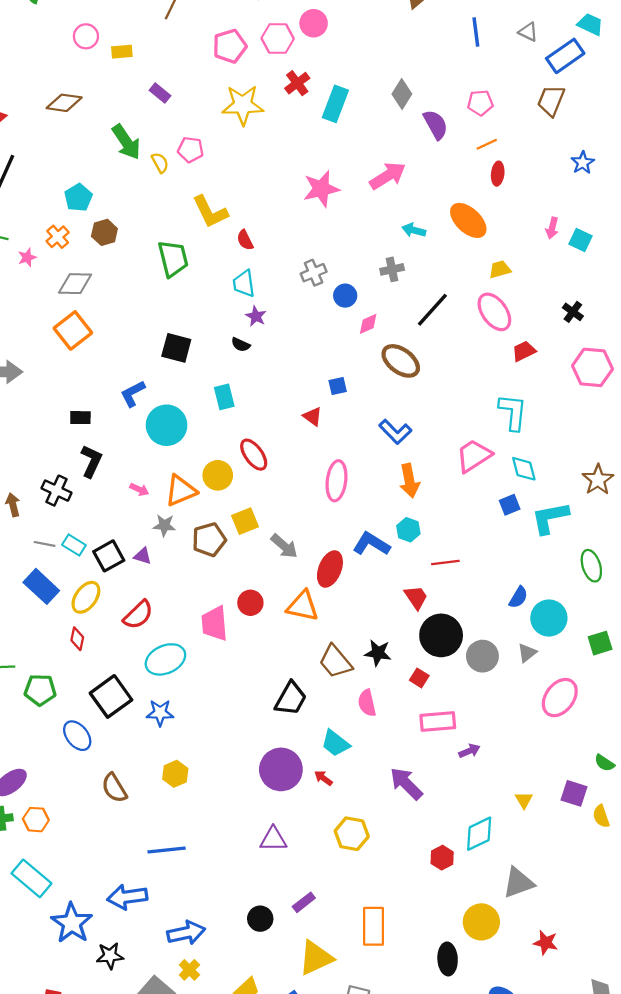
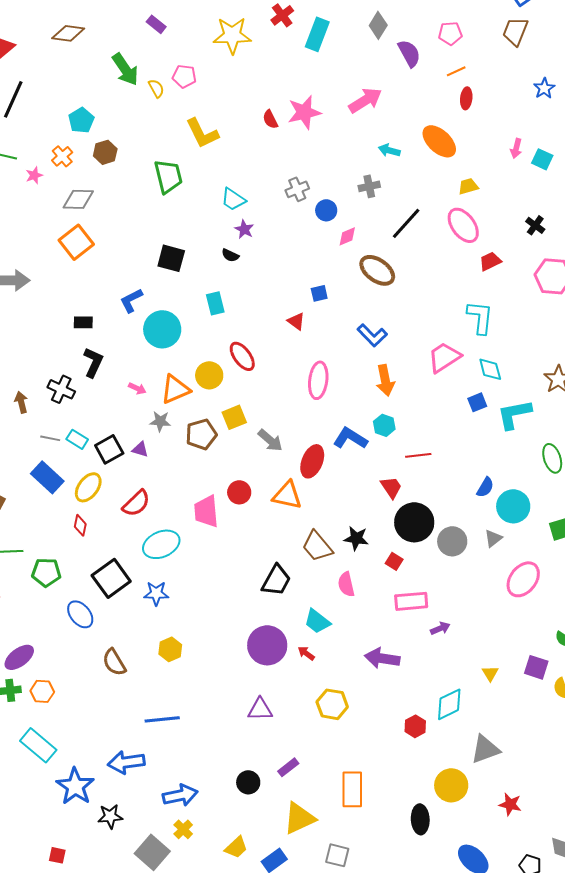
red semicircle: (245, 240) -> (270, 119), moved
cyan trapezoid: (244, 284) -> (233, 199), turned -48
purple arrow: (406, 784) -> (382, 658), turned -36

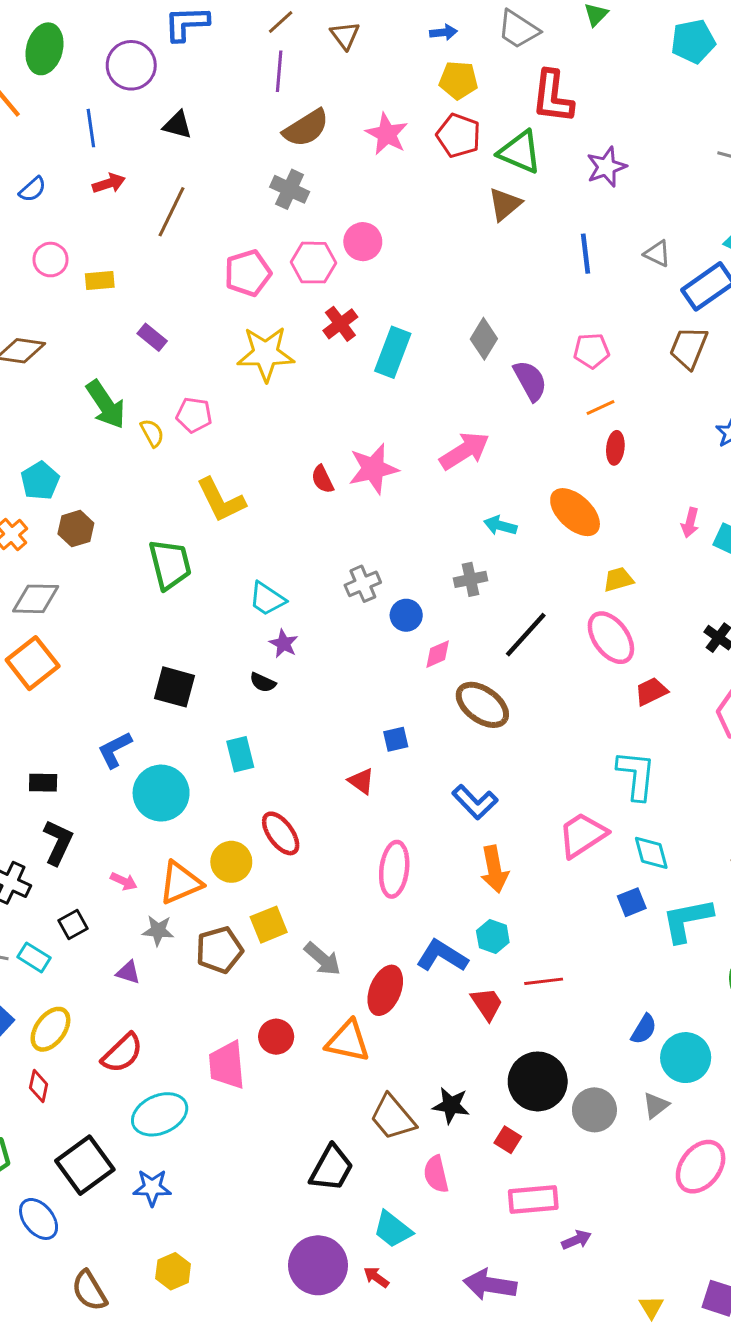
black square: (109, 449) -> (73, 925), moved, size x0.7
red trapezoid: (391, 487) -> (487, 1004), moved

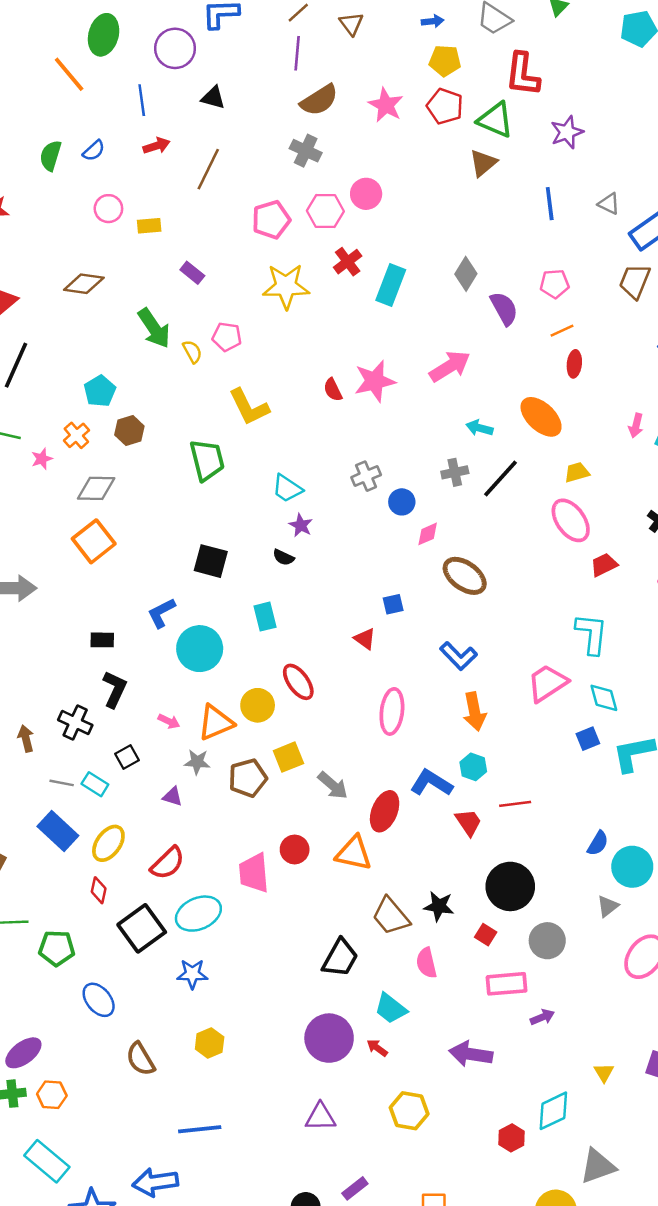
black line: (526, 635) -> (500, 479), moved
gray circle: (594, 1110) -> (547, 941), moved
black square: (85, 1165) -> (142, 928), moved

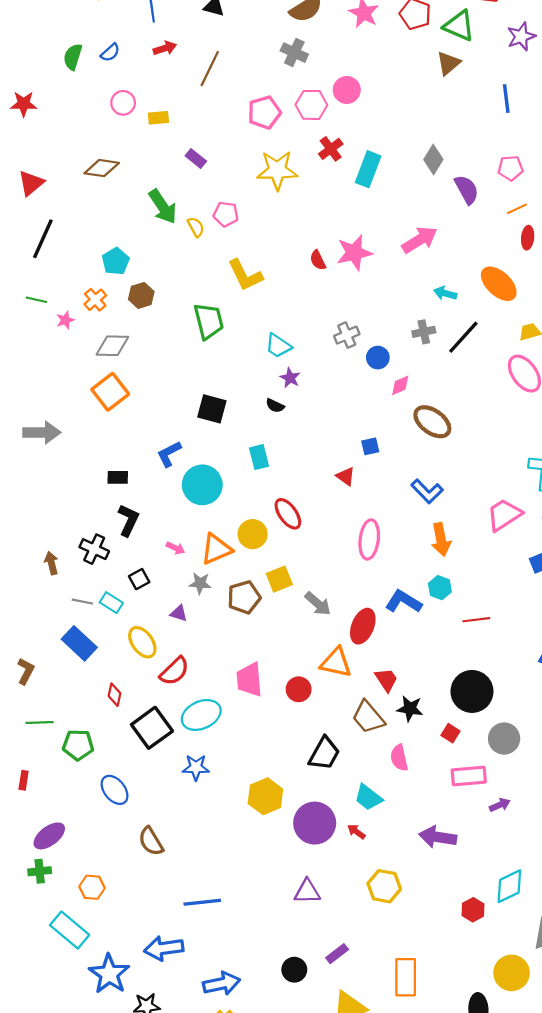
red trapezoid: (468, 822) -> (386, 680), moved
yellow ellipse: (108, 843) -> (142, 642), moved, turned -72
red circle: (295, 849) -> (299, 689), moved
yellow hexagon: (210, 1043) -> (265, 796), moved, size x1.4
orange hexagon: (52, 1095) -> (92, 887), moved

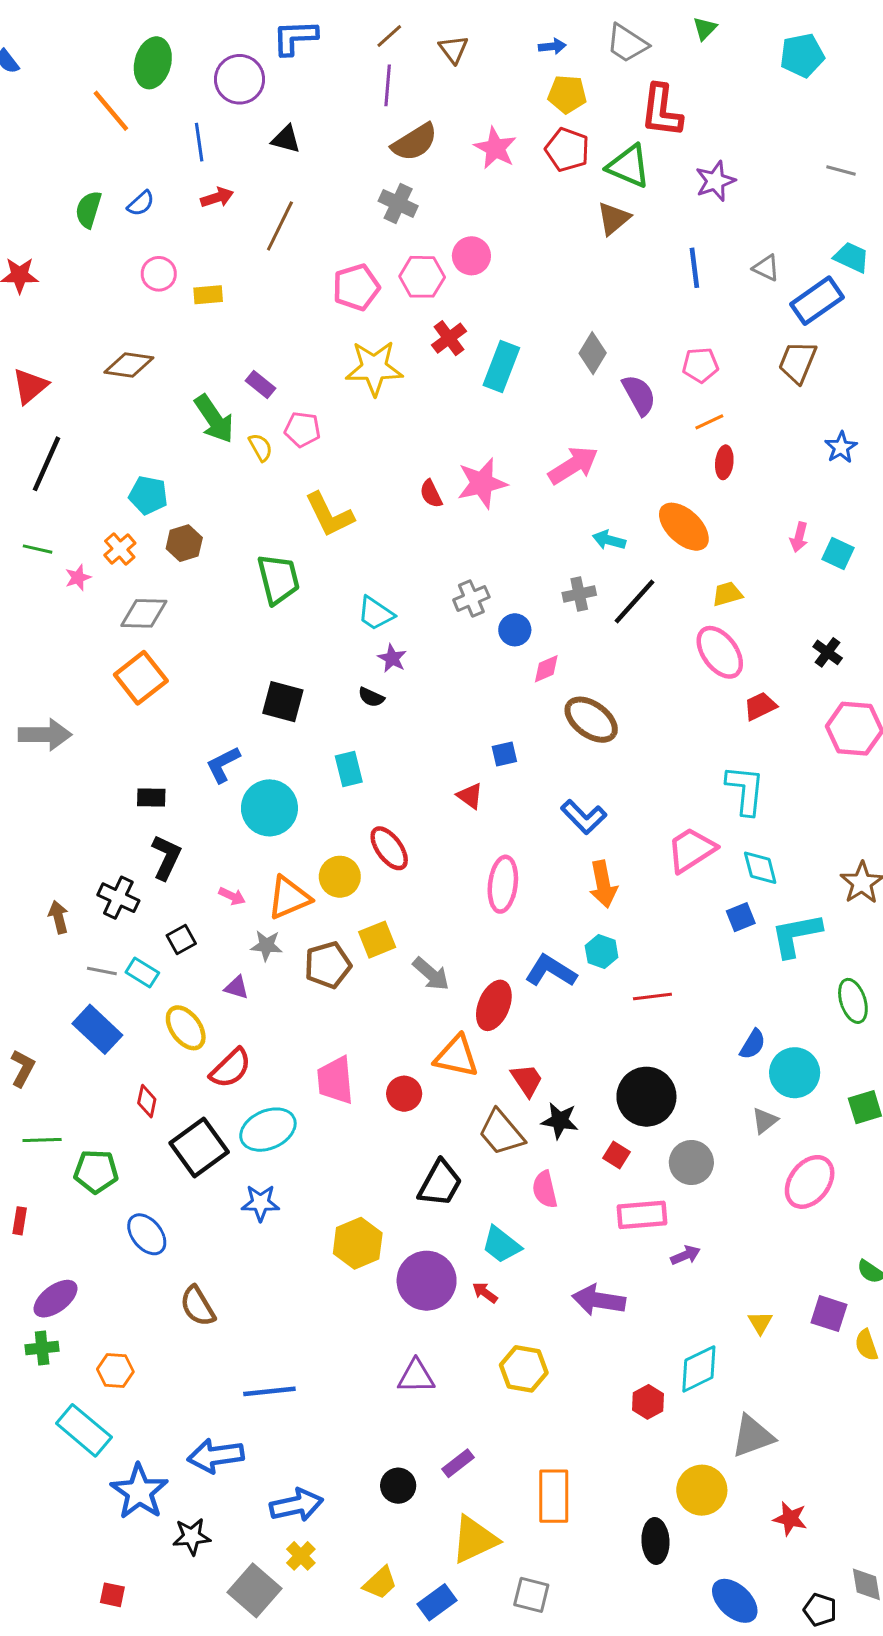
purple rectangle: (196, 158) -> (260, 385), moved
cyan pentagon: (116, 261) -> (148, 495), turned -30

